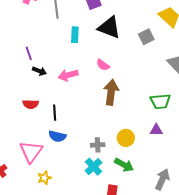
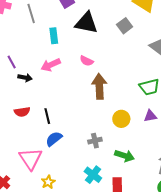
pink arrow: (68, 75) -> (51, 65), moved
blue semicircle: (57, 136) -> (54, 139), turned 138
yellow circle: (126, 138) -> (121, 119), moved
cyan cross: (93, 167) -> (93, 175), moved

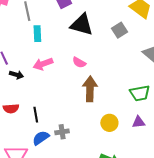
cyan rectangle: (54, 36) -> (37, 34), moved
gray cross: (95, 141) -> (62, 132), moved

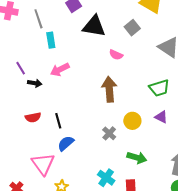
pink semicircle: (79, 62) -> (116, 55), moved
purple triangle: (139, 122) -> (161, 117), turned 40
gray cross: (62, 132) -> (109, 133), moved, turned -32

